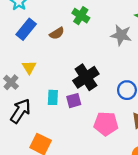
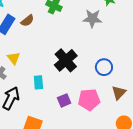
brown semicircle: (57, 33) -> (27, 21), moved
purple square: (74, 101) -> (64, 100), moved

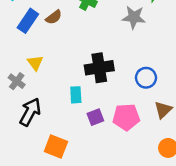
black cross: (66, 60) -> (99, 68), turned 30
cyan rectangle: (38, 82) -> (76, 95), moved

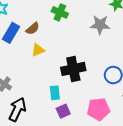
yellow triangle: (35, 63) -> (38, 50), moved, turned 48
purple square: (95, 117) -> (63, 111), moved

